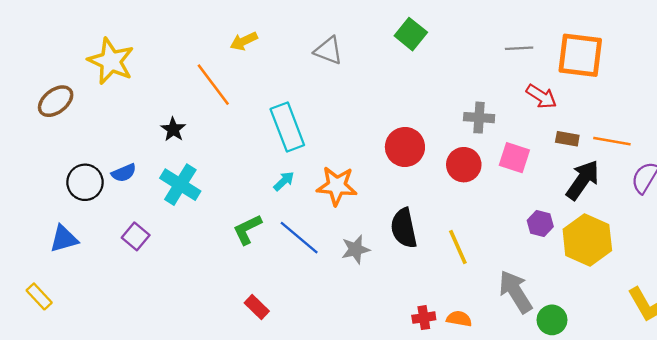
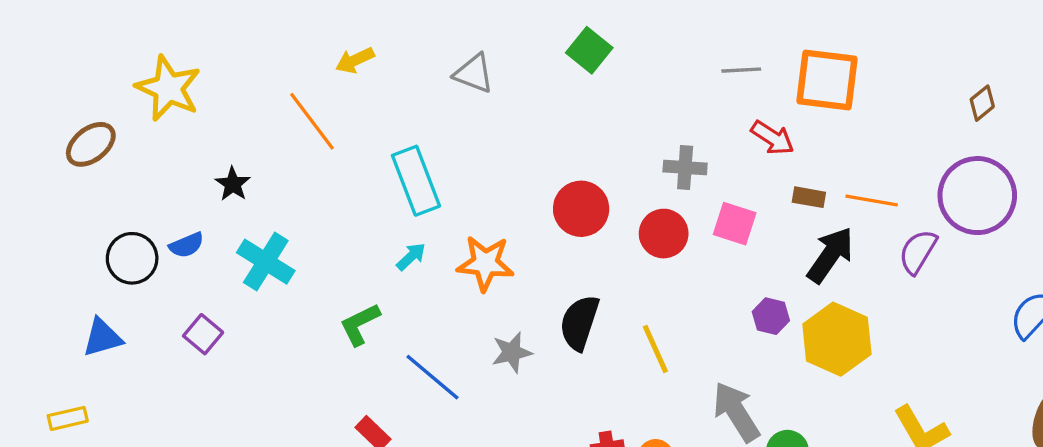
black star: (173, 129) -> (233, 184), moved
black semicircle: (404, 228) -> (579, 323), turned 30
blue line: (299, 238) -> (433, 377), moved
yellow rectangle: (39, 296) -> (68, 418), turned -60

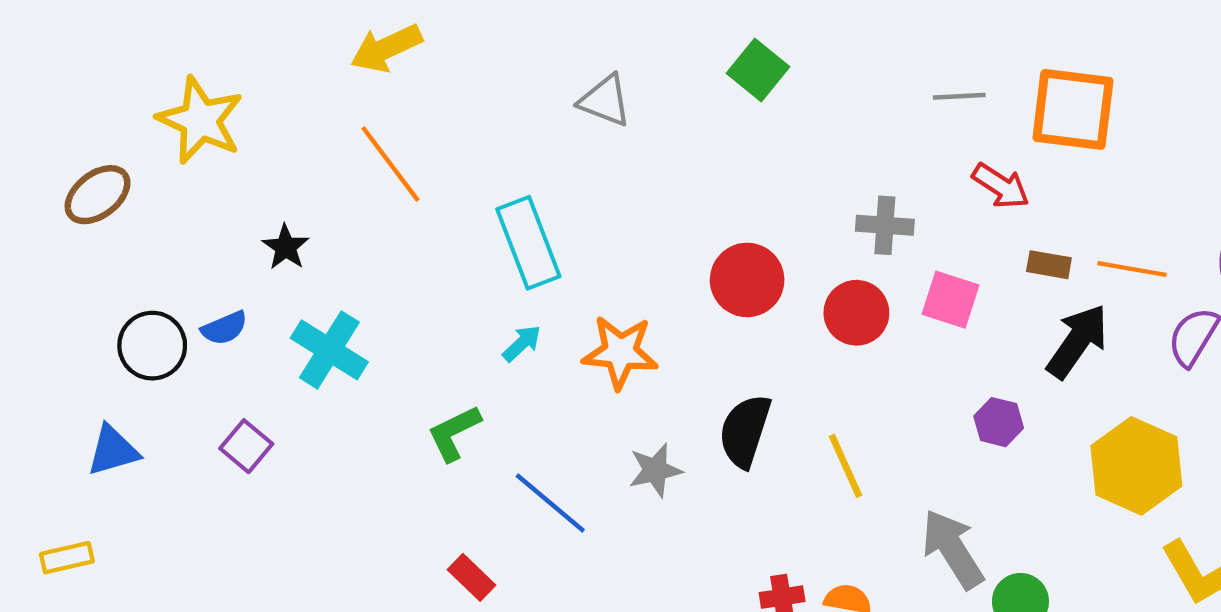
yellow arrow: (355, 60) -> (386, 48), moved, size x1.4
yellow hexagon: (837, 339) -> (1136, 466), moved

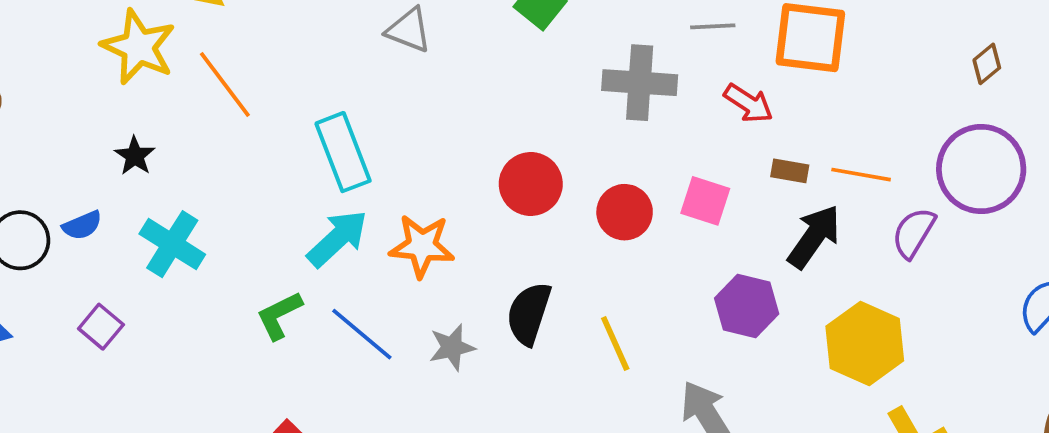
yellow star: (200, 120) -> (138, 47), moved
gray cross: (885, 225) -> (640, 83), moved, size x1.5
cyan arrow: (522, 343) -> (337, 238), size x1.8
purple hexagon: (999, 422) -> (747, 306), size x1.5
blue line: (550, 503) -> (362, 334), moved

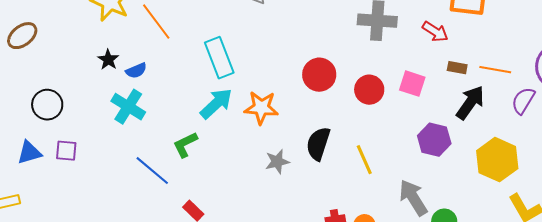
blue semicircle: (82, 225) -> (136, 71), moved
purple square: (101, 327) -> (66, 151), moved, turned -35
blue line: (362, 334) -> (152, 171), moved

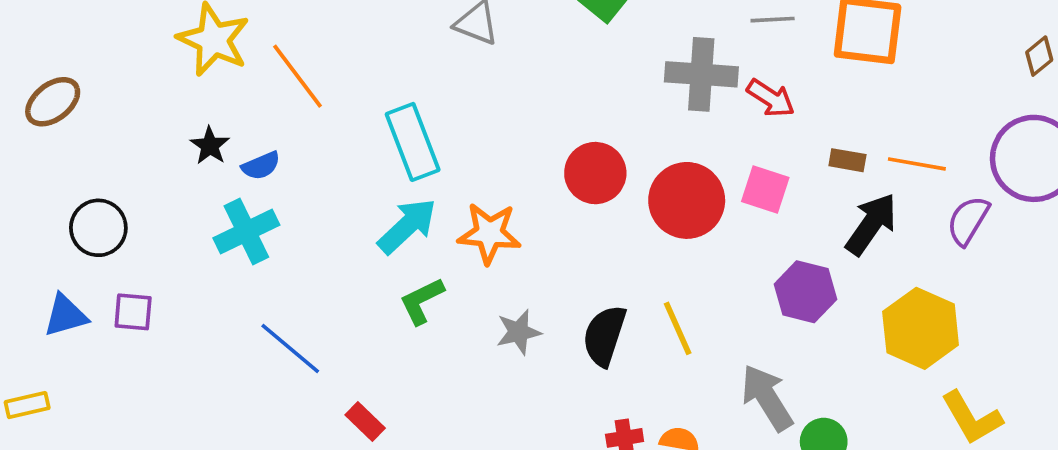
red arrow: (435, 32) -> (771, 98), moved
red circle: (369, 90) -> (687, 200), size x1.4
cyan cross: (128, 107) -> (246, 231), turned 32
black semicircle: (318, 144) -> (604, 336), moved
green L-shape: (185, 145) -> (422, 301), moved

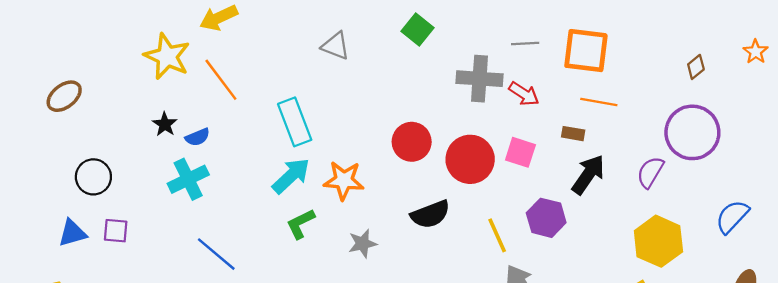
orange line: (917, 164) -> (599, 102), moved
yellow line: (678, 328) -> (497, 235), moved
yellow hexagon: (921, 328) -> (658, 241), moved
black semicircle: (604, 336) -> (430, 214), moved, turned -129

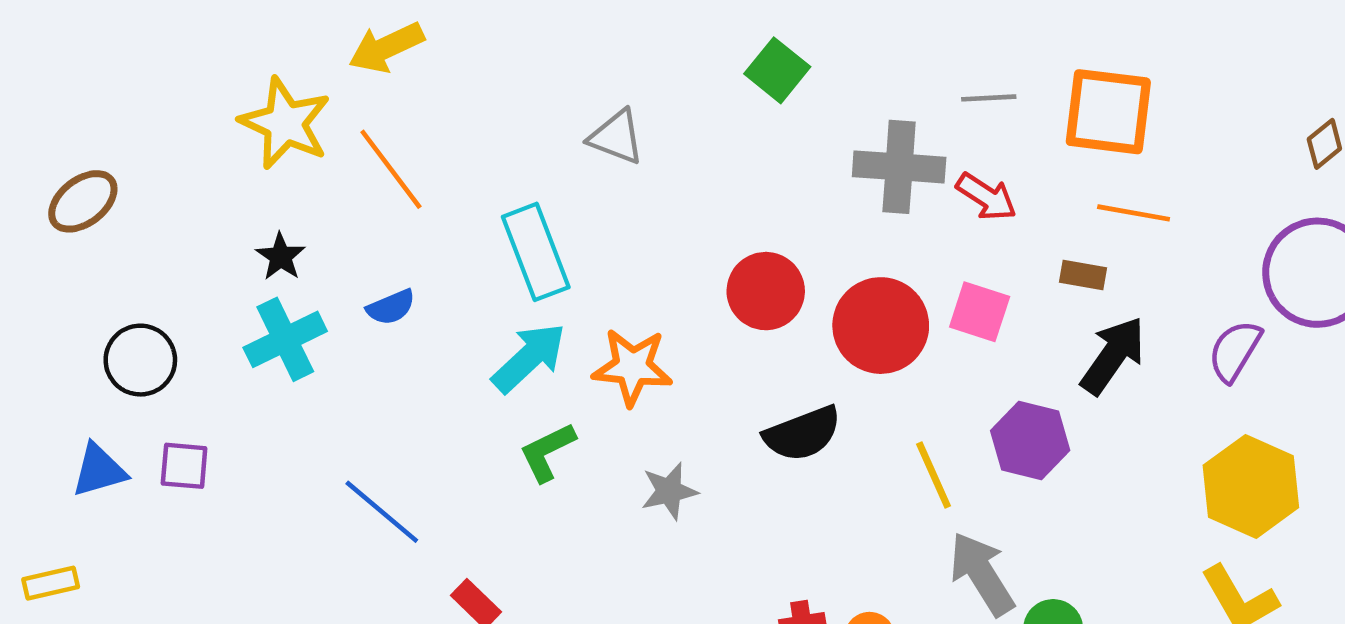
gray triangle: (336, 46) -> (616, 137), moved
blue semicircle: (198, 137) -> (391, 307), moved
cyan cross: (188, 179) -> (285, 339), moved

